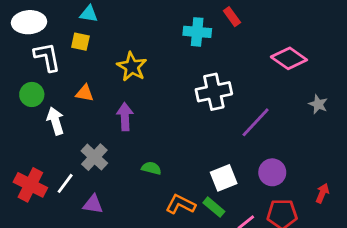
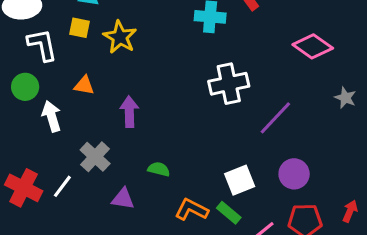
yellow star: (132, 67) -> (120, 37), moved
red arrow: (322, 193) -> (350, 211), moved
purple triangle: (93, 204) -> (123, 199), moved

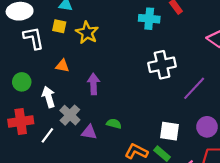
green circle: (25, 87) -> (22, 82), moved
white arrow: (52, 116) -> (49, 97), moved
white square: (240, 180) -> (170, 131), turned 30
red cross: (24, 188) -> (21, 121), moved, turned -35
purple triangle: (123, 199) -> (89, 132), moved

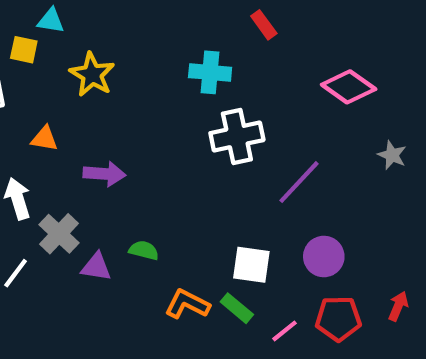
cyan cross: (149, 19) -> (210, 72), moved
yellow square: (59, 26) -> (24, 50), moved
purple arrow: (93, 84) -> (105, 174), turned 96

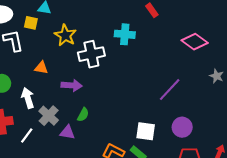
white cross: (237, 137) -> (91, 54), moved
green semicircle: (144, 250) -> (83, 115), moved, turned 104

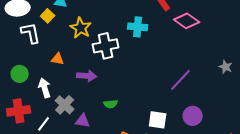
yellow square: (31, 23) -> (48, 16), turned 32
pink diamond: (195, 42) -> (187, 21), moved
green semicircle: (83, 115) -> (111, 104), moved, turned 56

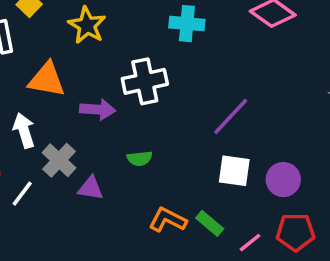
white cross: (106, 46) -> (145, 81), moved
orange triangle: (58, 59) -> (47, 80), size x1.6
purple line: (181, 80) -> (231, 116), moved
white square: (158, 120) -> (234, 171), moved

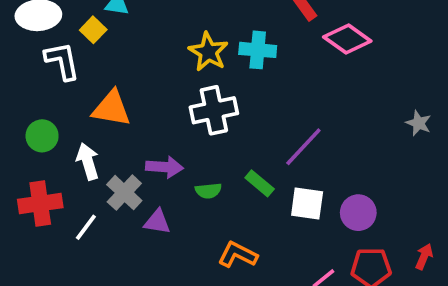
yellow star: (87, 25) -> (208, 52), moved
purple arrow: (98, 109) -> (165, 167), moved
green rectangle: (210, 223) -> (260, 183), moved

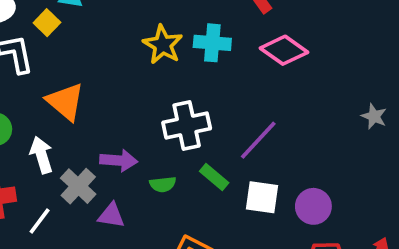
pink diamond: (347, 39) -> (284, 50), moved
orange triangle: (111, 108) -> (65, 102), turned 30
white cross: (214, 110) -> (187, 126), moved

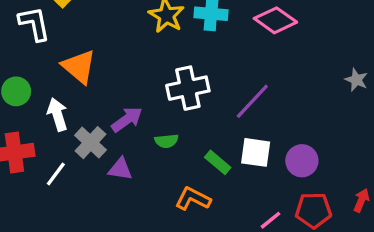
purple arrow: (119, 160) -> (127, 119), turned -40
green rectangle: (214, 177) -> (218, 162), moved

